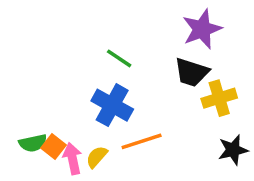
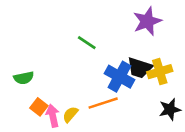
black trapezoid: (192, 72) -> (140, 68), moved
blue cross: (112, 105) -> (119, 77), moved
green semicircle: (33, 143) -> (24, 78), moved

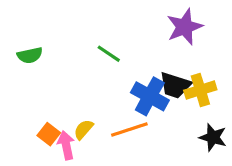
green semicircle: (24, 78) -> (30, 55), moved
black star: (170, 109) -> (213, 137), turned 30
yellow semicircle: (70, 114) -> (84, 129), moved

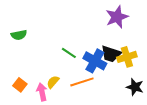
green line: (109, 54) -> (69, 53), moved
orange square: (49, 134) -> (20, 85), moved

